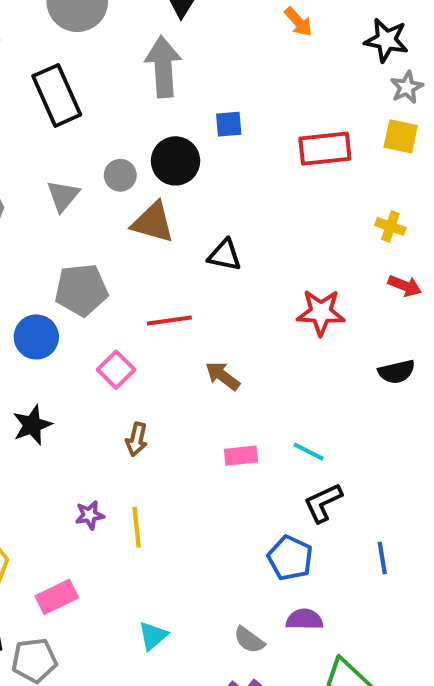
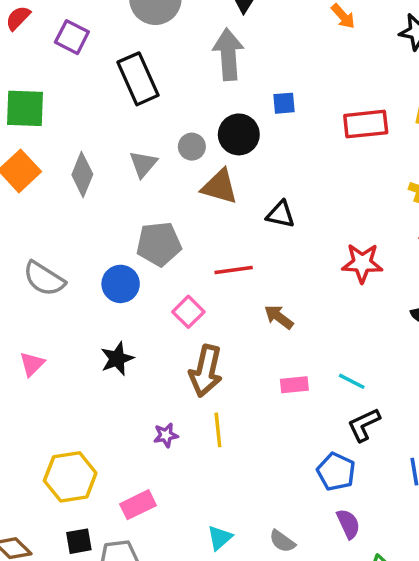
brown arrow: (137, 439) -> (206, 371), size x1.8
yellow line: (137, 527) -> (218, 430), moved
purple semicircle: (304, 619) -> (348, 524), turned 64
gray semicircle: (249, 640) -> (282, 541), moved

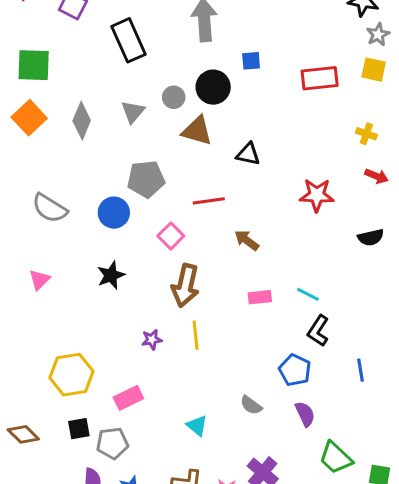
black L-shape: (364, 425) -> (318, 331), turned -32
cyan triangle: (220, 538) -> (197, 426), turned -40
gray semicircle: (282, 541) -> (251, 405), moved

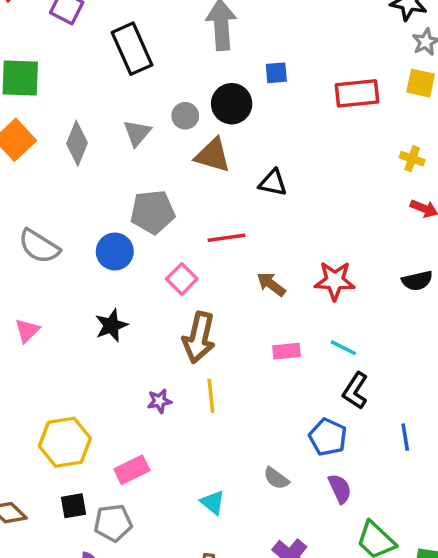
red star: (317, 195) -> (335, 281), moved

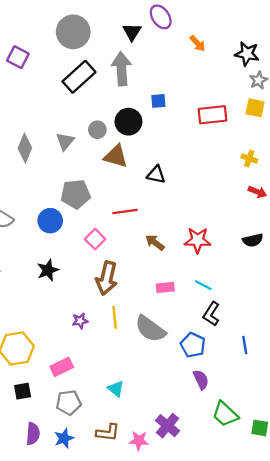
black rectangle: (132, 49) -> (79, 77), moved, turned 72
gray semicircle: (276, 478) -> (150, 329), moved, size x1.8
gray pentagon: (113, 523) -> (69, 403), moved

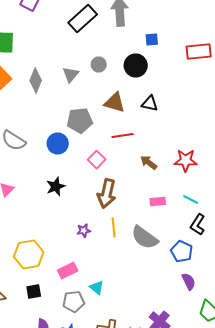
black circle: (128, 122) -> (136, 66), moved
brown triangle: (116, 156) -> (115, 102), moved
cyan triangle: (116, 389) -> (97, 288), moved

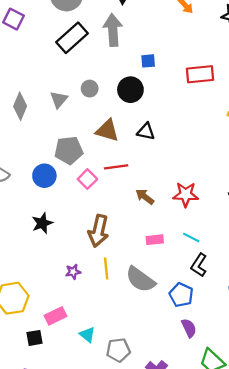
pink square: (97, 160) -> (87, 179), moved
black square: (34, 292) -> (34, 338), moved
gray pentagon: (74, 302) -> (118, 350), moved

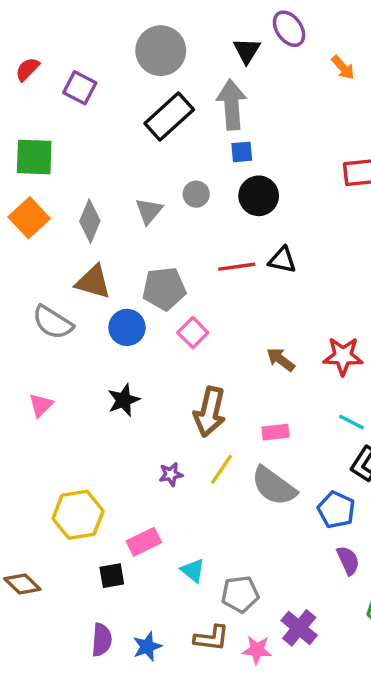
blue square: (148, 61) -> (242, 152), moved
brown triangle: (107, 130) -> (93, 282), moved
red line: (116, 167) -> (237, 267), moved
pink rectangle: (155, 240) -> (276, 432), moved
yellow line: (106, 268) -> (222, 469), turned 40

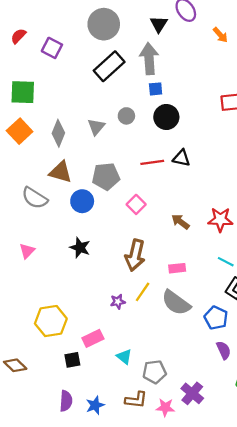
pink square: (193, 333) -> (136, 204), moved
black star: (124, 400) -> (80, 248), turned -30
purple star: (171, 474) -> (118, 302), moved

